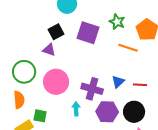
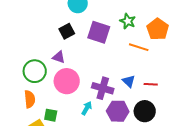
purple triangle: (49, 50) -> (59, 57), moved
blue triangle: (118, 82) -> (129, 81), turned -32
cyan arrow: (76, 109) -> (87, 108), turned 32

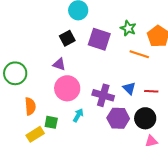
green circle: (35, 71) -> (15, 73), moved
cyan arrow: (87, 108) -> (78, 115), moved

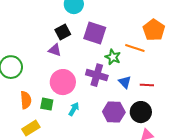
green star: (128, 28) -> (113, 57), moved
purple triangle: (59, 64) -> (55, 50), moved
purple cross: (103, 95) -> (97, 75), moved
green square: (51, 122) -> (47, 104), moved

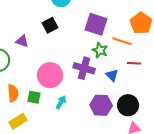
purple square: (95, 33) -> (96, 24), moved
purple triangle: (55, 50) -> (22, 41), moved
red line: (147, 85) -> (134, 63), moved

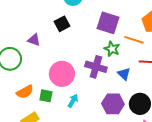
orange semicircle: (13, 93) -> (25, 92), turned 66

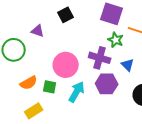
cyan arrow: (73, 101) -> (77, 92), size x1.5
purple hexagon: (113, 104) -> (107, 84), moved

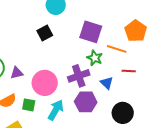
purple triangle: (38, 31) -> (17, 73), moved, turned -32
purple cross: (100, 58) -> (79, 76), turned -35

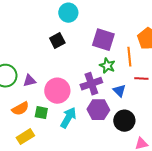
orange line: (117, 49) -> (129, 57), turned 66
black circle: (123, 113) -> (124, 121), moved

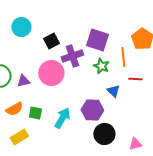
cyan circle: (68, 13) -> (21, 27), moved
purple cross: (91, 84) -> (72, 56), moved
pink circle: (57, 91) -> (51, 73), moved
black circle: (124, 121) -> (104, 134), moved

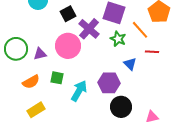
purple cross: (72, 56) -> (89, 29), turned -30
orange line: (123, 57) -> (140, 30), turned -36
green square: (35, 113) -> (57, 78), moved

